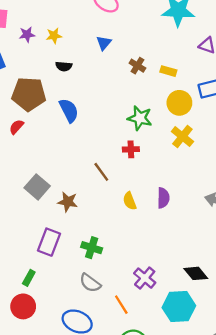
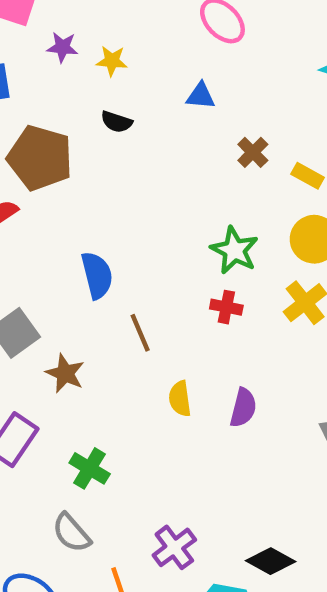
blue triangle: (104, 43) -> (201, 96), turned 42
blue semicircle: (69, 110) -> (97, 275), moved
red cross: (131, 149) -> (226, 307), moved
black diamond: (196, 273) -> (271, 561), turned -35

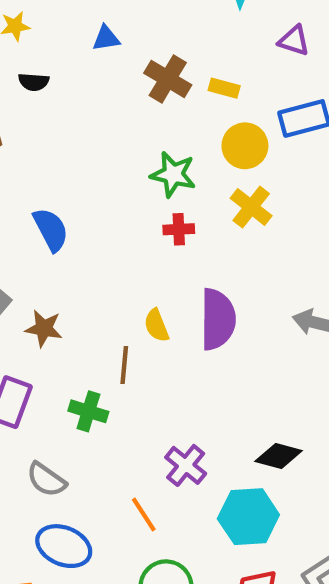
brown cross: (253, 152) -> (168, 79), size x1.5
brown line: (140, 333) -> (124, 365), moved, turned 42
purple semicircle: (243, 408) -> (218, 319), size x1.6
gray semicircle: (71, 533) -> (46, 480), moved

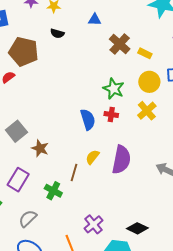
blue semicircle: (51, 230) -> (88, 119), moved
yellow semicircle: (157, 325) -> (92, 157), turned 49
gray semicircle: (46, 480) -> (28, 219), turned 90

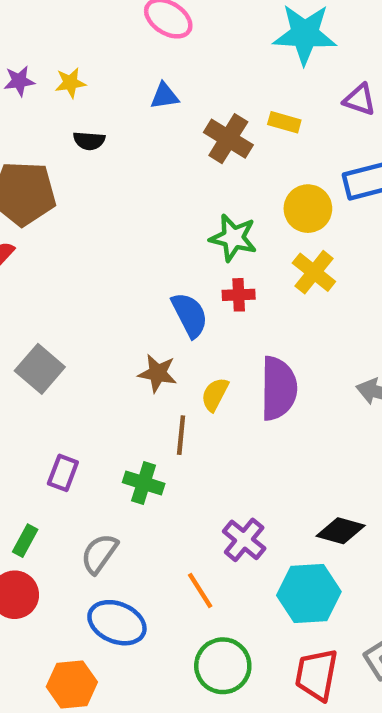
yellow rectangle: (145, 53) -> (284, 122), moved
brown star: (40, 148) -> (158, 373), moved
purple rectangle: (18, 180) -> (63, 473), size x0.7

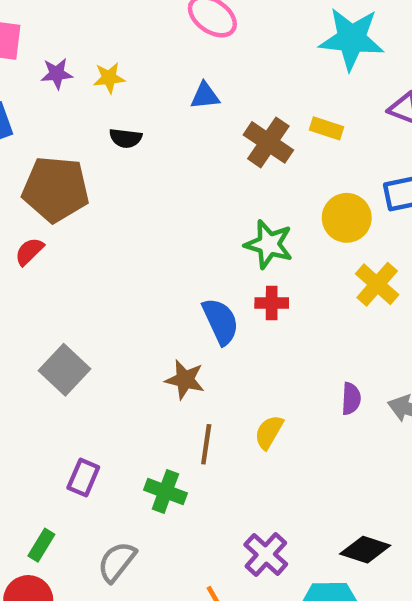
yellow cross: (314, 272) -> (377, 284), moved
purple semicircle: (278, 388) -> (351, 399), moved, size x0.5
yellow semicircle: (215, 394) -> (269, 432), moved

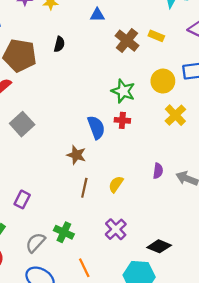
black semicircle: (126, 138) -> (59, 44), moved, turned -88
gray square: (64, 370) -> (22, 124), moved
green cross: (165, 491) -> (64, 232), moved
purple cross: (266, 554) -> (116, 229), moved

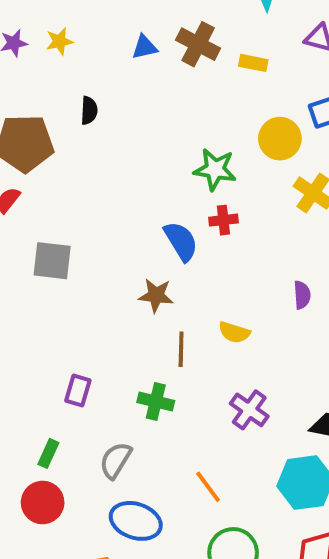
brown cross: (127, 41) -> (198, 44), moved
gray square: (22, 124) -> (52, 261), turned -30
yellow semicircle: (116, 184) -> (234, 332), turned -96
green cross: (64, 232) -> (156, 401), moved

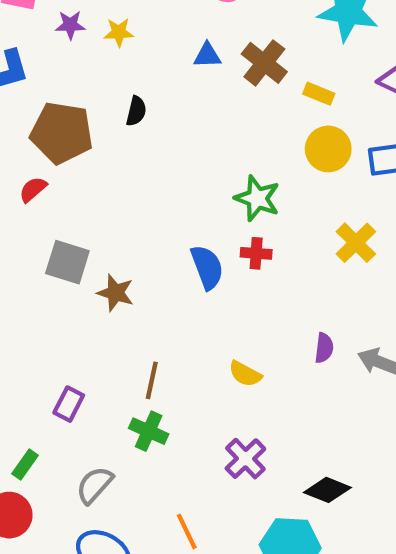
yellow circle: (280, 139) -> (328, 149), moved
brown star: (156, 295) -> (115, 293), moved
brown line: (181, 349) -> (152, 380), moved

